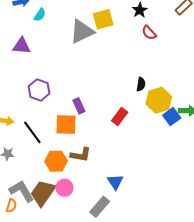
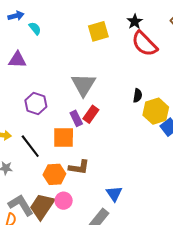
cyan semicircle: (40, 15) -> (35, 28), turned -72
gray triangle: (82, 31) -> (84, 85), moved, turned -32
red semicircle: (149, 33) -> (144, 44), size x1.8
red rectangle: (120, 117) -> (91, 114), moved

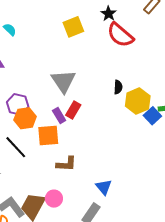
orange hexagon: (54, 174) -> (25, 118), moved

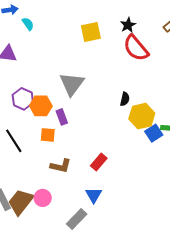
red rectangle: (73, 110) -> (99, 162), moved
orange hexagon: (25, 118) -> (41, 106), moved
orange square: (48, 136) -> (48, 135), size x0.7

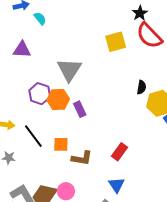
yellow square: (91, 32) -> (116, 42), moved
gray triangle: (72, 84) -> (69, 70), moved
orange square: (48, 135) -> (61, 144), moved

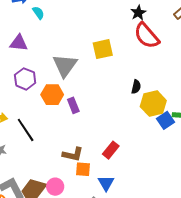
yellow square: (116, 42) -> (103, 49), moved
purple hexagon: (40, 94) -> (25, 79), moved
orange square: (61, 144) -> (83, 169), moved

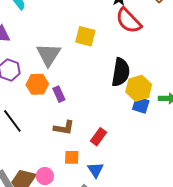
yellow square: (103, 49) -> (85, 36), turned 30
black semicircle: (136, 87) -> (121, 72), size x2.0
blue square: (165, 120) -> (141, 105), moved, turned -36
brown L-shape: (73, 154) -> (64, 128), moved

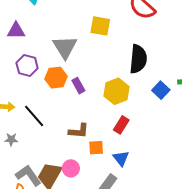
yellow hexagon: (139, 88) -> (117, 91), moved
blue square: (141, 105) -> (161, 90), turned 30
brown L-shape: (64, 128) -> (79, 131), moved

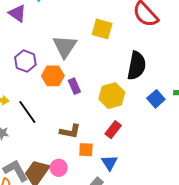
purple triangle: (16, 31) -> (17, 13), moved, turned 30

